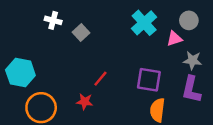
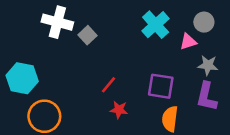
white cross: (53, 20) -> (57, 22), size x1.6
red star: (85, 102) -> (119, 110), moved

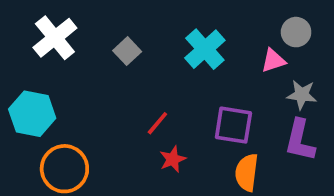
white cross: (57, 22) -> (55, 38), moved, turned 36
cyan cross: (156, 25) -> (205, 49), moved
red star: (119, 110) -> (173, 159), turned -30

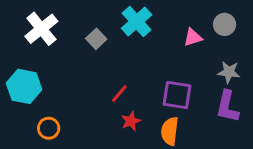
cyan cross: (205, 49) -> (137, 22), moved
pink triangle: (273, 61) -> (193, 37), moved
orange circle: (64, 169) -> (49, 128), size x0.6
orange semicircle: (247, 173) -> (170, 131), moved

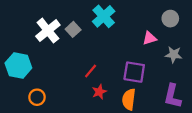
white cross: (41, 29) -> (48, 31), moved
pink triangle: (193, 37) -> (150, 38), moved
purple L-shape: (227, 107) -> (172, 96), moved

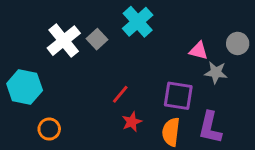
gray circle: (170, 19) -> (238, 43), moved
pink triangle: (150, 38) -> (198, 51), turned 32
gray star: (174, 55) -> (216, 72), moved
purple L-shape: (172, 96) -> (210, 128), moved

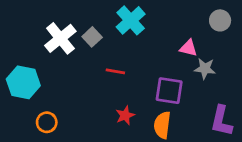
gray circle: (238, 43) -> (220, 20), moved
red line: (120, 94) -> (115, 71), moved, turned 60
purple L-shape: (210, 128) -> (221, 121), moved

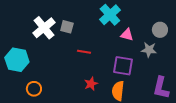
cyan cross: (131, 20) -> (110, 15), moved
gray circle: (220, 20) -> (160, 30), moved
gray square: (92, 37) -> (67, 27), turned -32
pink triangle: (188, 48) -> (127, 35), moved

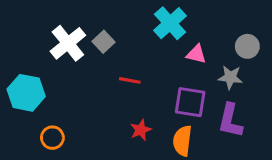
gray square: (67, 27) -> (103, 42), turned 32
purple L-shape: (161, 88) -> (230, 121), moved

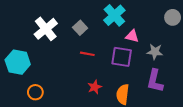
gray square: (103, 42) -> (80, 28), moved
gray circle: (247, 46) -> (173, 17), moved
purple square: (190, 102) -> (122, 57), moved

